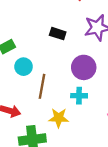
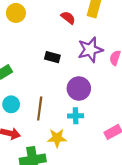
cyan circle: (24, 67) -> (11, 104), moved

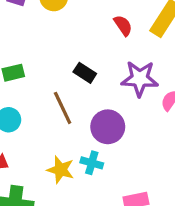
brown line: (40, 108) -> (63, 108), moved, turned -50
yellow star: (57, 138) -> (61, 170), moved

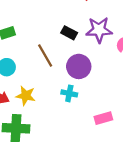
black rectangle: (85, 73) -> (69, 33), moved
yellow star: (61, 170) -> (26, 96), moved

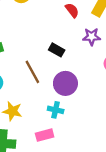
purple star: (99, 30) -> (92, 37), moved, size x0.7
pink rectangle: (103, 118) -> (45, 135), moved

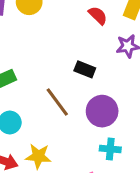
cyan cross: (56, 110) -> (110, 149), moved

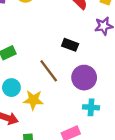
yellow star: (38, 156) -> (33, 100), moved

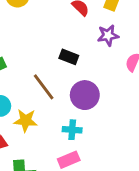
cyan cross: (91, 107) -> (72, 130), moved

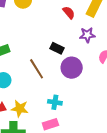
purple circle: (85, 95) -> (72, 68), moved
yellow star: (26, 121) -> (20, 109), moved

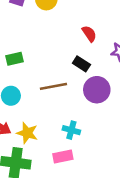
red semicircle: (69, 13) -> (89, 34), moved
brown line: (37, 69) -> (53, 86), turned -75

